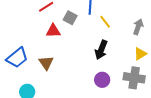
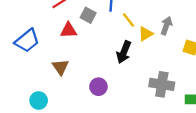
yellow triangle: (140, 54) -> (146, 34), moved
blue trapezoid: (17, 58) -> (27, 41), moved
purple circle: (102, 80) -> (98, 87), moved

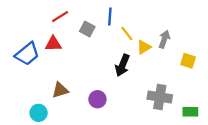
red triangle: (69, 30) -> (53, 44), moved
brown triangle: (60, 67) -> (60, 90), moved, turned 48

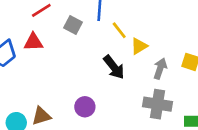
gray arrow: (164, 39) -> (160, 69), moved
black arrow: (122, 65) -> (114, 67), turned -60
brown triangle: (60, 90) -> (41, 116), moved

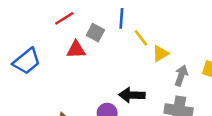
red triangle: (33, 42) -> (76, 50), moved
black arrow: (114, 67) -> (132, 95), moved, turned 130

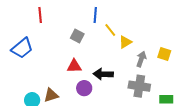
red line: (64, 18) -> (40, 15), moved, turned -63
gray square: (95, 33) -> (77, 36), moved
red triangle: (76, 50) -> (74, 66), moved

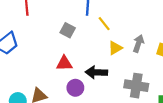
yellow triangle: (125, 42) -> (115, 48), moved
gray arrow: (141, 59) -> (138, 44), moved

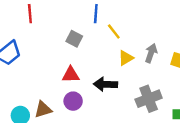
gray cross: (136, 86) -> (149, 99), turned -30
purple circle: (75, 88) -> (73, 101), moved

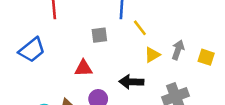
gray square: (74, 39) -> (99, 35), turned -35
red triangle: (71, 75) -> (83, 68), moved

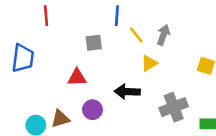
blue trapezoid: (32, 50) -> (23, 58), turned -44
gray arrow: (178, 50) -> (163, 35), moved

